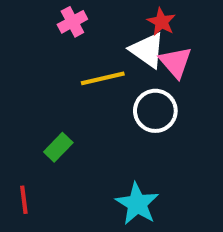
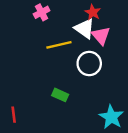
green rectangle: (58, 147) -> (60, 95), moved, turned 70
cyan star: (137, 204) -> (111, 117), moved

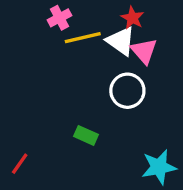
yellow line: (59, 45) -> (83, 38), moved
red line: (14, 115) -> (20, 164), turned 42
cyan star: (111, 117) -> (159, 167), turned 30

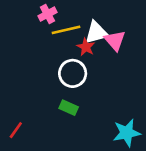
red star: (132, 18) -> (86, 47), moved
white triangle: (121, 41) -> (96, 33), turned -50
white circle: (127, 91) -> (73, 73), moved

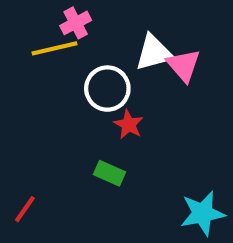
yellow line: (66, 30) -> (54, 48), moved
red star: (86, 47) -> (129, 125), moved
white circle: (73, 73) -> (107, 89), moved

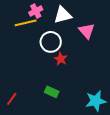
white triangle: (154, 53) -> (63, 15), moved
green rectangle: (109, 173) -> (52, 92), moved

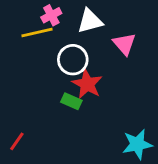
red star: (61, 59) -> (87, 84), size x1.5
green rectangle: (52, 92) -> (71, 101), moved

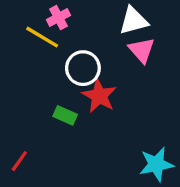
white triangle: (90, 21) -> (134, 21), moved
yellow line: (37, 32) -> (42, 37), turned 44
green rectangle: (71, 101) -> (65, 115), moved

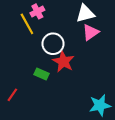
yellow line: (42, 37) -> (27, 24), turned 30
pink triangle: (142, 50) -> (91, 32), turned 36
red line: (19, 161) -> (12, 95), moved

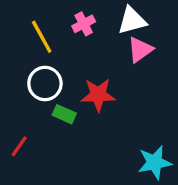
pink cross: (37, 11) -> (84, 24), moved
white circle: (53, 44) -> (45, 84), moved
red star: (63, 61) -> (98, 95), turned -30

